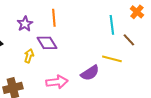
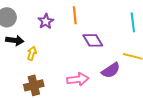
purple diamond: (47, 43) -> (93, 40), moved
yellow arrow: (29, 56) -> (32, 53), moved

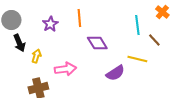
black arrow: (15, 40) -> (19, 43), turned 60
pink arrow: (78, 79) -> (65, 69), moved

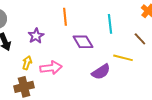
purple star: (50, 24) -> (36, 36), moved
cyan line: (137, 25) -> (110, 24), moved
yellow arrow: (36, 56) -> (27, 63), moved

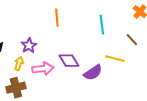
purple star: (36, 36) -> (29, 46), moved
purple diamond: (83, 42) -> (69, 61), moved

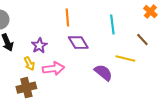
purple diamond: (69, 61) -> (78, 43), moved
yellow arrow: (19, 64) -> (29, 64), turned 136
purple semicircle: (93, 73) -> (103, 73), turned -108

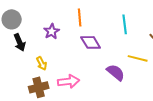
purple star: (39, 46) -> (52, 31), moved
pink arrow: (53, 69) -> (69, 81), moved

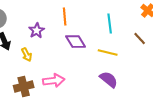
yellow line: (138, 58) -> (108, 53), moved
yellow arrow: (42, 63) -> (27, 55), moved
purple semicircle: (116, 72) -> (109, 80), moved

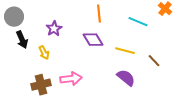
orange line: (65, 17) -> (99, 14), moved
cyan line: (110, 24) -> (138, 22), moved, turned -60
brown line: (140, 39) -> (154, 61), moved

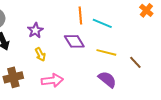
cyan line: (138, 22) -> (102, 23), moved
yellow arrow: (44, 53) -> (40, 54), moved
brown cross: (41, 85) -> (13, 77), moved

